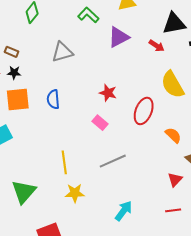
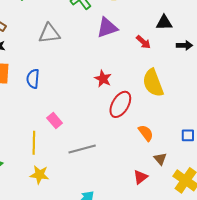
black triangle: (174, 23) -> (164, 23), size x0.7
red star: (108, 93) -> (103, 79), moved
pink rectangle: (100, 123) -> (55, 120), moved

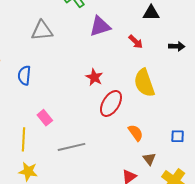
black triangle: (164, 23) -> (151, 13), moved

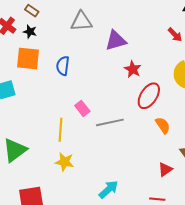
purple triangle: (100, 26) -> (116, 41), moved
orange semicircle: (136, 133) -> (163, 125), moved
gray line: (71, 147) -> (110, 122), moved

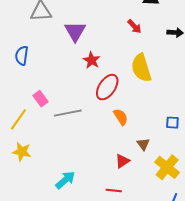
purple triangle: (116, 41) -> (75, 31), turned -45
yellow line: (61, 130) -> (18, 119), turned 30

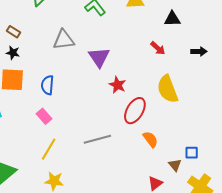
pink rectangle: (40, 99) -> (44, 116), moved
blue square: (172, 123) -> (192, 153), moved

